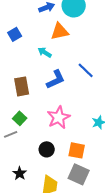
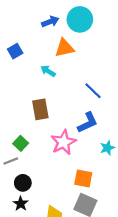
blue L-shape: (56, 79) -> (88, 123), moved
brown rectangle: (22, 86) -> (40, 109), moved
black circle: (47, 149) -> (23, 183), moved

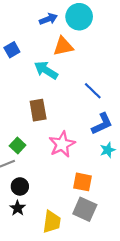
cyan arrow: (48, 71) -> (46, 70), size x1.5
blue L-shape: (88, 123) -> (102, 124), moved

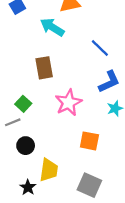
black star: (18, 208) -> (28, 187), moved
gray square: (85, 209) -> (89, 185), moved
yellow trapezoid: (52, 222) -> (49, 170), moved

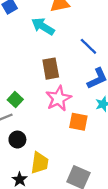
brown rectangle: (44, 68) -> (51, 69), moved
orange square: (89, 141) -> (78, 122), moved

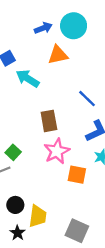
cyan arrow: (43, 26) -> (28, 78), moved
black circle: (17, 140) -> (15, 205), moved

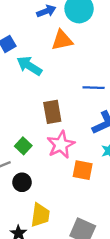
blue line: (87, 99) -> (94, 88), turned -42
green square: (13, 152) -> (23, 146), moved
black circle: (15, 205) -> (22, 182), moved

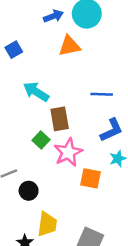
cyan arrow: (29, 66) -> (36, 92), moved
green square: (23, 146) -> (41, 140), moved

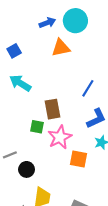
cyan arrow: (36, 92) -> (20, 83), moved
blue line: (102, 94) -> (88, 88), turned -60
green square: (41, 140) -> (37, 127), turned -32

